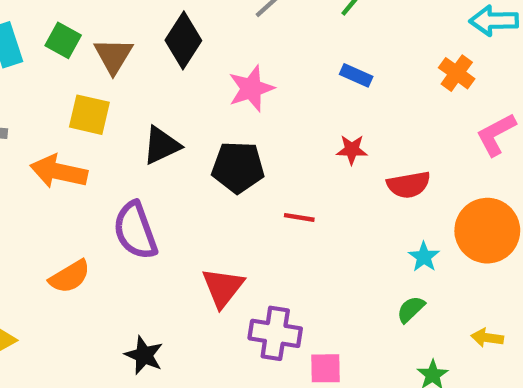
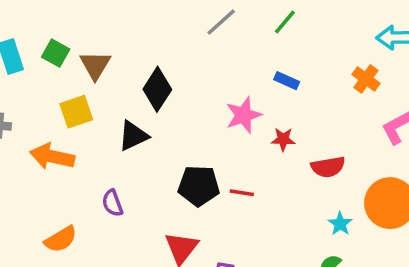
black diamond: (183, 40) -> (157, 89), moved
pink star: (251, 88) -> (244, 115), moved
yellow square: (89, 115) -> (76, 112), turned -32
black pentagon: (238, 167) -> (199, 186), moved
purple semicircle: (135, 231) -> (112, 203), size x0.6

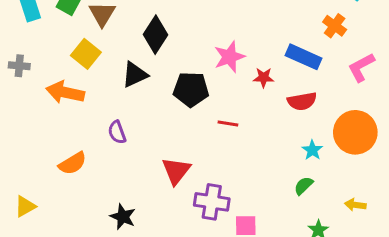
blue rectangle: (287, 81) -> (303, 57), moved, size x1.6
yellow square: (76, 112) -> (86, 54), turned -32
black pentagon: (199, 186) -> (191, 89), moved

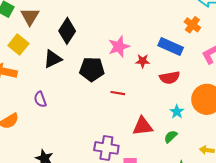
red triangle: (176, 171) -> (143, 126), moved, turned 45

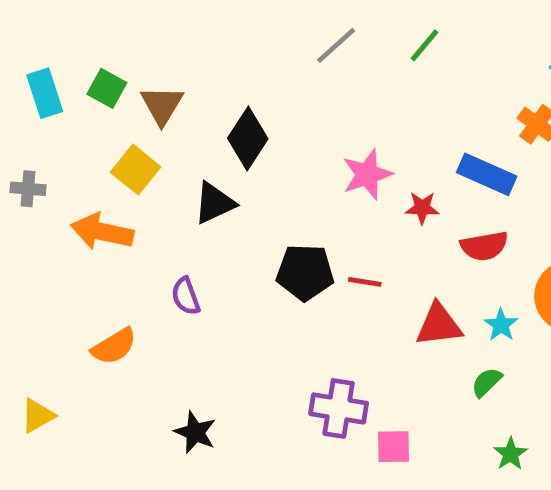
black pentagon: (92, 69) -> (305, 272), moved
red triangle: (143, 126) -> (439, 325), moved

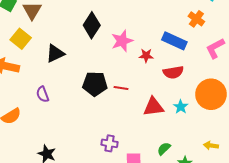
black diamond: (248, 139) -> (92, 25), moved
green semicircle: (487, 382) -> (164, 149), moved
purple cross: (339, 408) -> (110, 143), size x0.7

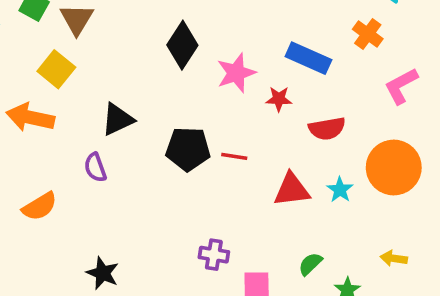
blue rectangle: (174, 41) -> (308, 58), moved
black triangle: (55, 53) -> (117, 119), moved

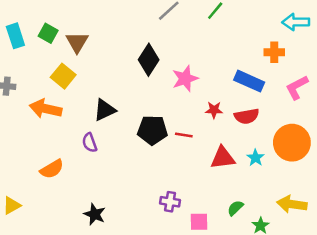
orange cross: (368, 34) -> (274, 52), turned -36
blue rectangle: (308, 58) -> (249, 81), moved
red star: (279, 99) -> (214, 110), moved
yellow arrow: (394, 258) -> (292, 204), size x1.6

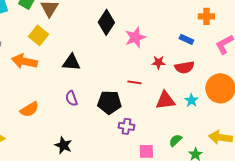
blue rectangle: (249, 81) -> (186, 39), size x0.6
black triangle: (105, 110) -> (71, 62), turned 30
black pentagon: (152, 130) -> (109, 102), moved
purple semicircle: (90, 143) -> (71, 98), moved
purple cross: (170, 202) -> (126, 126), moved

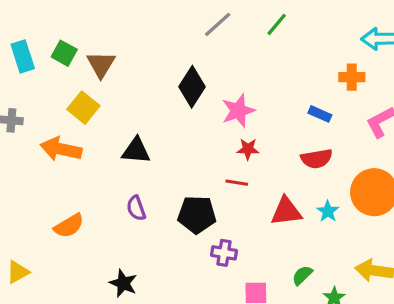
red star: (158, 62) -> (248, 149), moved

